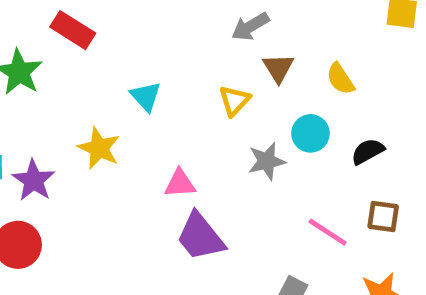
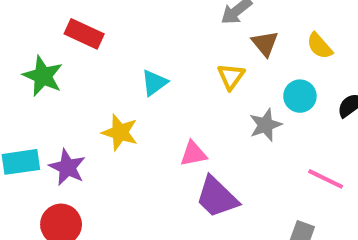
cyan triangle: (146, 96) -> (154, 83), turned 44

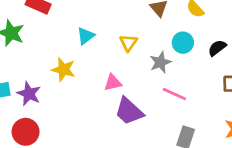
yellow triangle: (231, 76) -> (128, 43), moved
pink line: (326, 179) -> (174, 94), moved

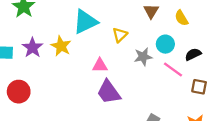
cyan triangle: (86, 36) -> (85, 22), size x1.6
purple star: (29, 94) -> (32, 48), moved
pink line: (174, 94) -> (173, 69), moved

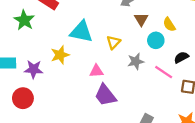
cyan triangle: (85, 22) -> (81, 32), turned 40
cyan circle: (165, 44) -> (156, 40), moved
yellow star: (61, 46) -> (60, 55), turned 30
purple star: (32, 48) -> (34, 69), moved, turned -30

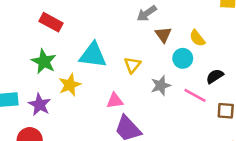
green star: (24, 20) -> (44, 61), moved
purple star: (34, 69) -> (40, 105), turned 30

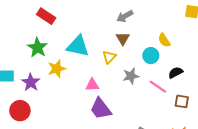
brown triangle: (163, 35) -> (123, 38), moved

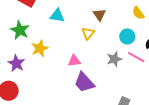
cyan triangle: (78, 46) -> (57, 16), moved, size x0.7
cyan circle: (151, 56) -> (127, 37), moved
gray star: (131, 76) -> (114, 59), moved

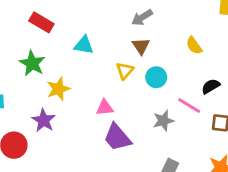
cyan circle: (127, 37) -> (156, 77), moved
gray star: (114, 59) -> (163, 121), moved
purple star: (16, 63) -> (44, 120), moved

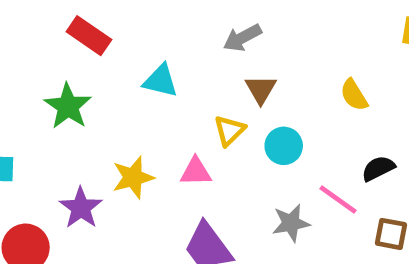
gray arrow: (142, 17) -> (242, 38), moved
yellow star: (58, 89) -> (133, 177), moved
pink triangle: (105, 108) -> (196, 172), moved

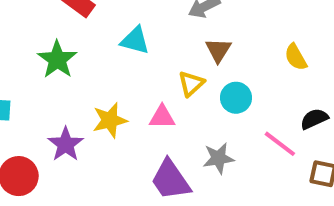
gray star: (291, 223) -> (218, 158), moved

